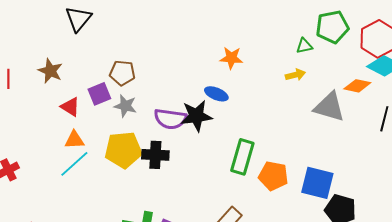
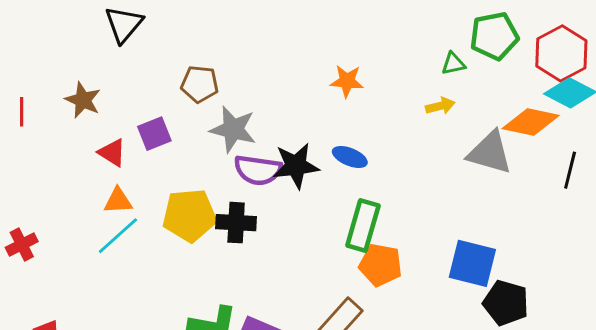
brown pentagon: (122, 73) -> (200, 84), moved
orange diamond: (357, 86) -> (531, 122), size x1.4
blue ellipse: (216, 94) -> (350, 157), moved
gray star: (125, 106) -> (233, 129), moved, size x1.4
orange pentagon: (273, 176) -> (380, 265), moved

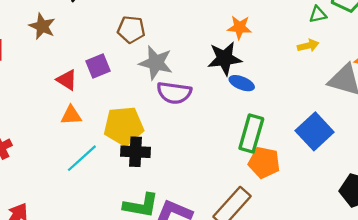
brown star: (83, 100) -> (42, 26), moved
black star: (296, 166) -> (225, 58), moved
black cross: (236, 223) -> (135, 152), moved
cyan line: (118, 236) -> (82, 158), moved
blue square: (472, 263) -> (315, 131), moved, turned 33

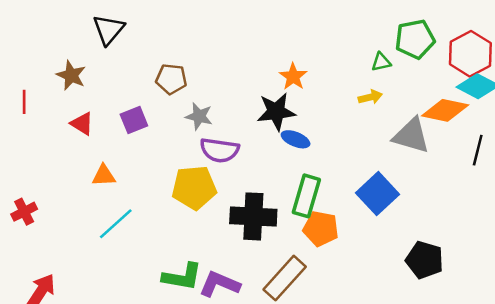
orange star: (240, 27) -> (293, 77), turned 30
gray star: (156, 63) -> (199, 116), size x0.7
red triangle: (67, 80) -> (82, 124), moved
yellow pentagon: (124, 126) -> (194, 188), moved
black cross: (135, 152) -> (253, 216), moved, size x1.4

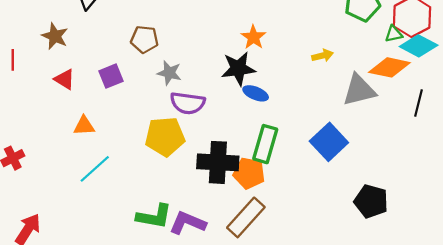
green triangle: (381, 62) -> (394, 34), moved
gray triangle: (411, 136) -> (359, 90), turned -30
orange pentagon: (321, 229) -> (249, 173), moved

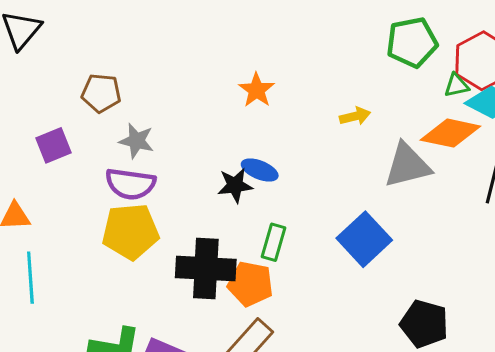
black star: (238, 69) -> (235, 185), moved, size x0.7
purple semicircle: (188, 103) -> (130, 184), moved
green rectangle: (265, 144) -> (273, 242), size x0.7
cyan line: (95, 169) -> (30, 278), turned -52

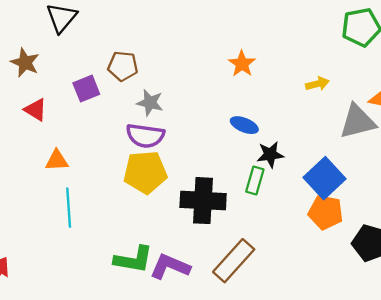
purple square: (54, 145) -> (86, 89), moved
black star: (235, 185) -> (270, 155), moved
orange pentagon: (250, 284) -> (326, 212), moved

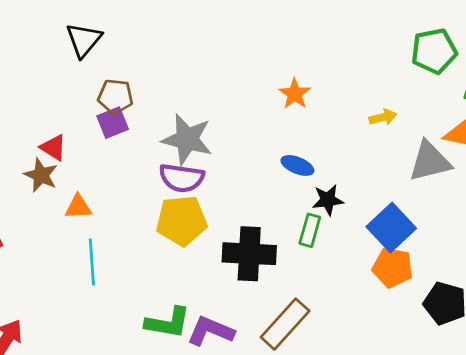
brown star: (25, 63) -> (41, 175), moved
brown pentagon: (123, 66) -> (115, 97), moved
gray star: (150, 103) -> (187, 139), size x1.6

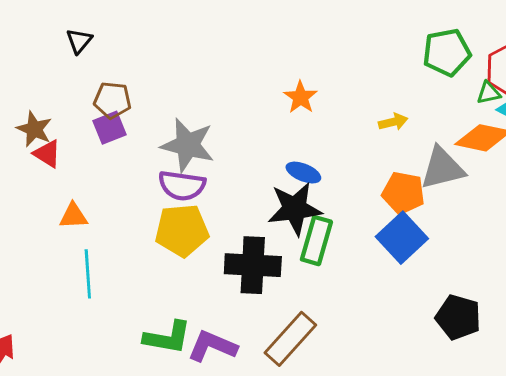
black triangle: (84, 40) -> (79, 41), size x0.7
brown star: (41, 175) -> (34, 129), moved
black star: (328, 200) -> (295, 209), moved, size x1.6
green rectangle: (310, 230) -> (316, 241), size x1.4
orange pentagon: (393, 268) -> (403, 193), moved

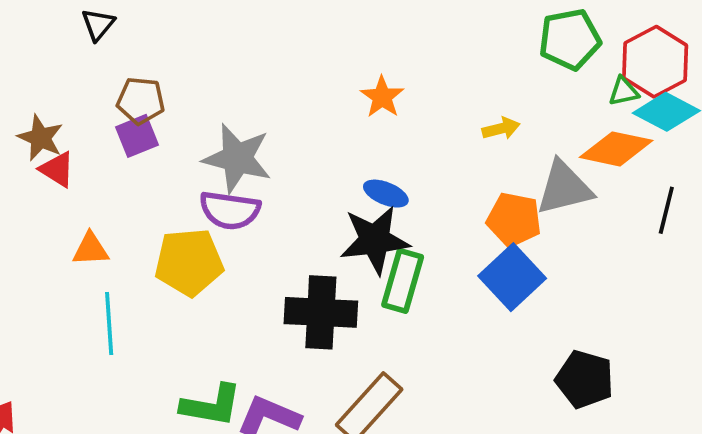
yellow pentagon: (182, 230) -> (189, 262), moved

